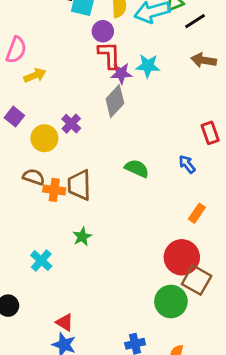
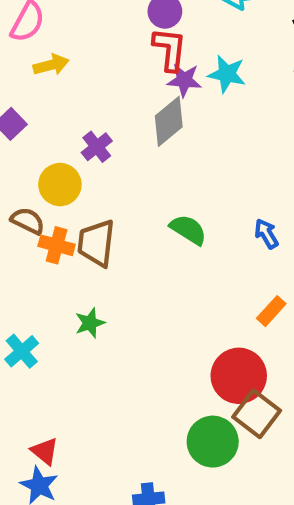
yellow circle: (44, 138) -> (60, 185), moved

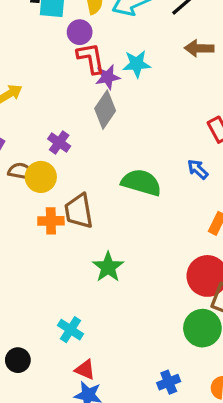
brown semicircle: (28, 221) -> (21, 171), moved
green semicircle: (188, 230) -> (141, 183), size x1.4
green star: (90, 323) -> (108, 267), moved, size x1.4
cyan cross: (22, 351) -> (71, 330), moved

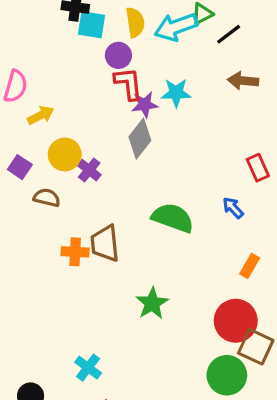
yellow circle: (41, 177) -> (65, 154), moved
green star: (108, 267) -> (152, 303), moved

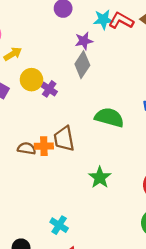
red L-shape: (128, 84) -> (121, 21), moved, turned -50
cyan star: (176, 93) -> (103, 20), moved
brown semicircle: (47, 198) -> (27, 148), moved

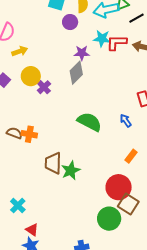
red L-shape: (121, 21) -> (117, 43), turned -40
brown trapezoid: (64, 139) -> (53, 163), moved
cyan cross: (59, 225) -> (18, 206), moved

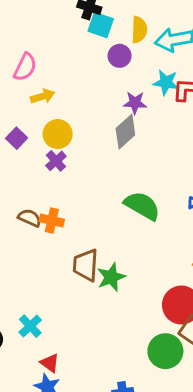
purple cross: (44, 87) -> (56, 161), moved

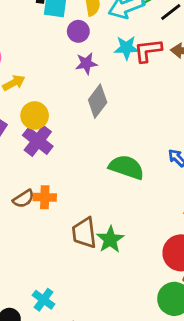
purple star: (135, 103) -> (86, 63), moved
purple cross: (56, 161) -> (38, 141), size x1.5
brown semicircle: (30, 218) -> (23, 199), turned 135

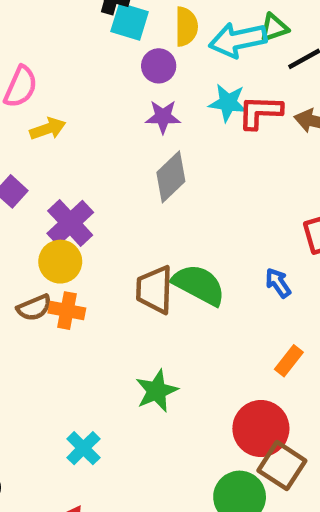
yellow circle: (35, 116) -> (60, 262), moved
brown trapezoid: (84, 233) -> (154, 290), moved
cyan cross: (44, 300) -> (83, 448), moved

